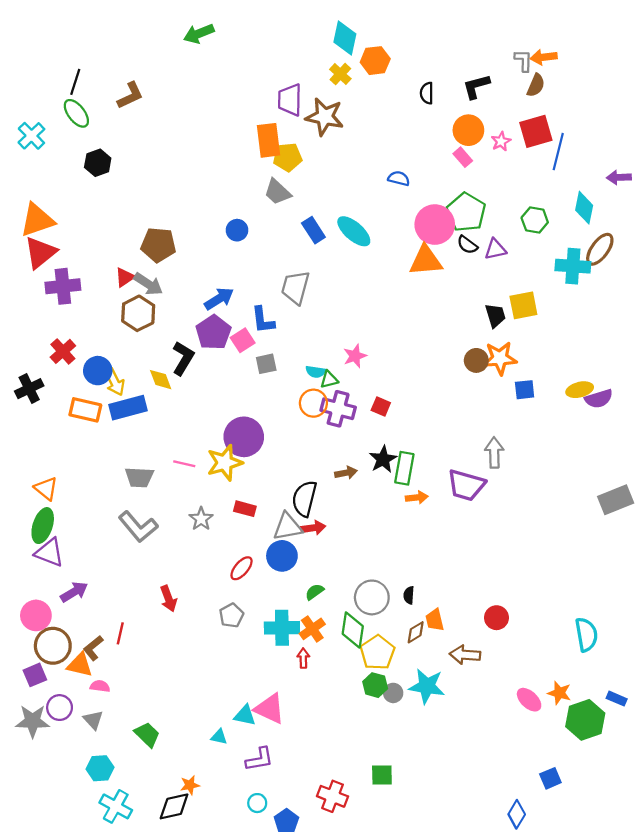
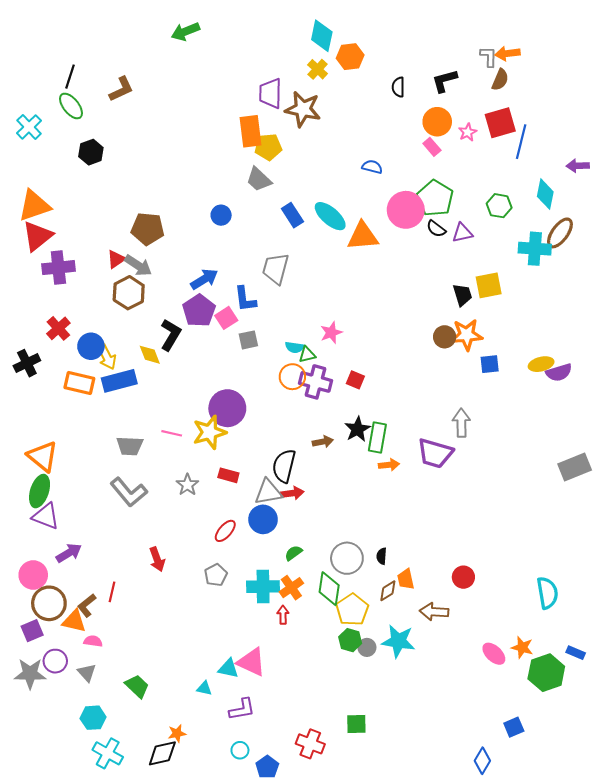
orange triangle: (426, 260) -> (363, 236), moved
orange triangle: (46, 489) -> (43, 456), size x1.4

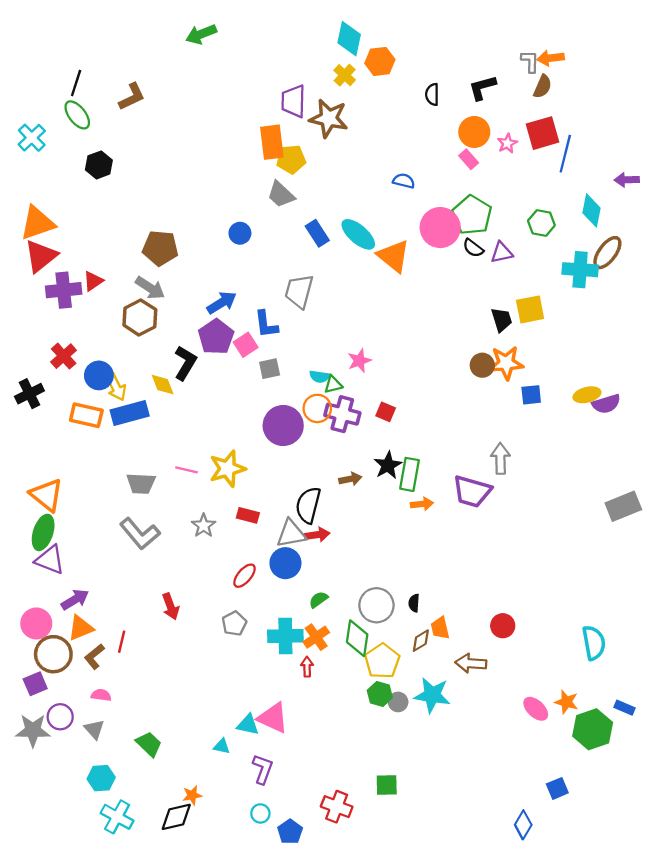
orange triangle: (363, 236) -> (394, 256), turned 44
red triangle: (116, 259) -> (93, 281), moved
purple circle: (227, 408) -> (283, 426), moved
orange triangle: (74, 621) -> (81, 628), moved, turned -35
purple L-shape: (242, 709) -> (263, 769), turned -60

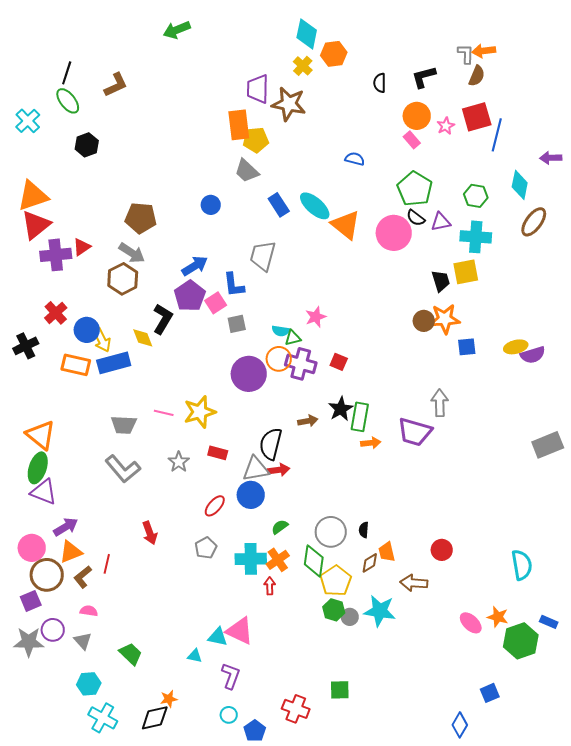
pink circle: (440, 228) -> (394, 233), moved
cyan cross: (580, 270) -> (476, 237), moved

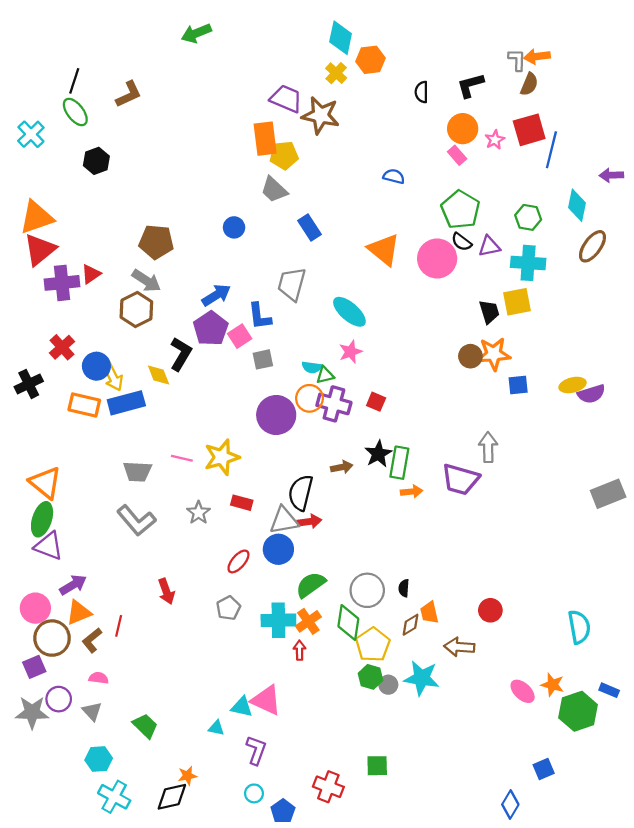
purple trapezoid: (258, 89) -> (286, 99), turned 112
cyan ellipse: (315, 206) -> (349, 312), moved
green semicircle: (280, 527) -> (311, 585), size x1.6

